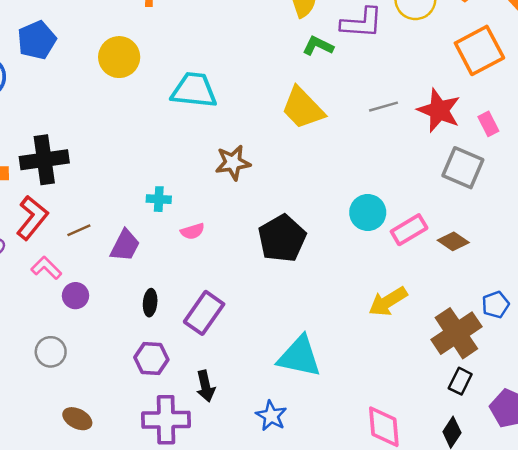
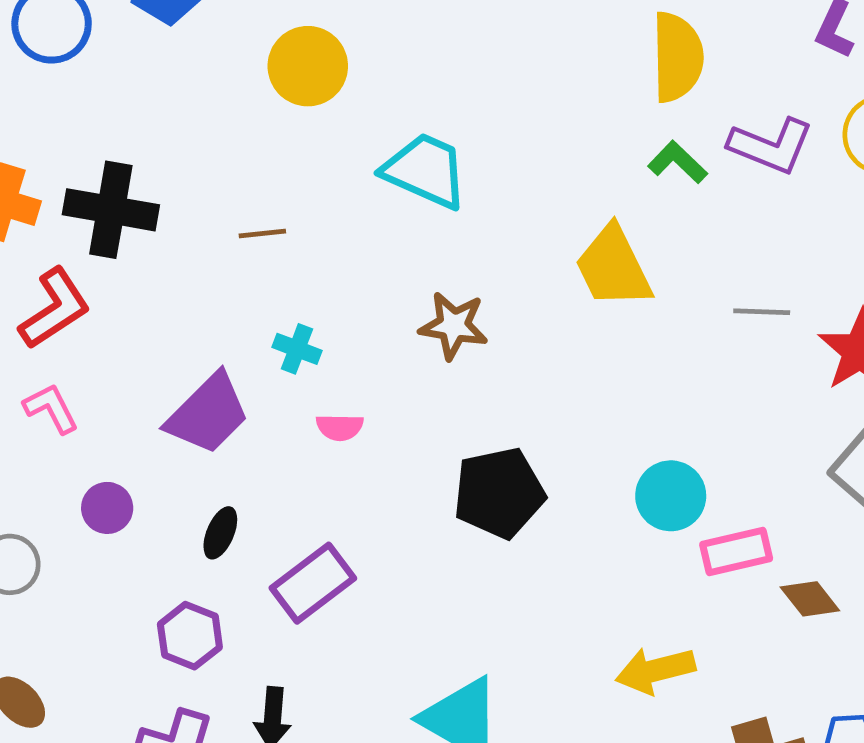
brown line: (79, 230) -> (262, 234), moved
purple trapezoid: (125, 246) -> (208, 414), size x1.4
purple circle: (76, 296) -> (107, 508), moved

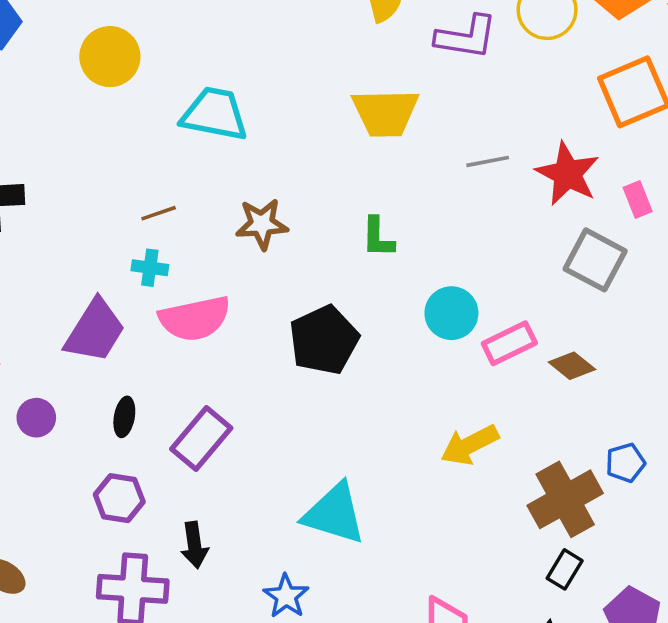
green L-shape: (678, 162) -> (378, 237), moved, turned -120
brown line: (262, 234) -> (159, 213), moved
yellow trapezoid: (613, 267) -> (385, 113), moved, turned -52
pink semicircle: (340, 427) -> (195, 318), size x2.0

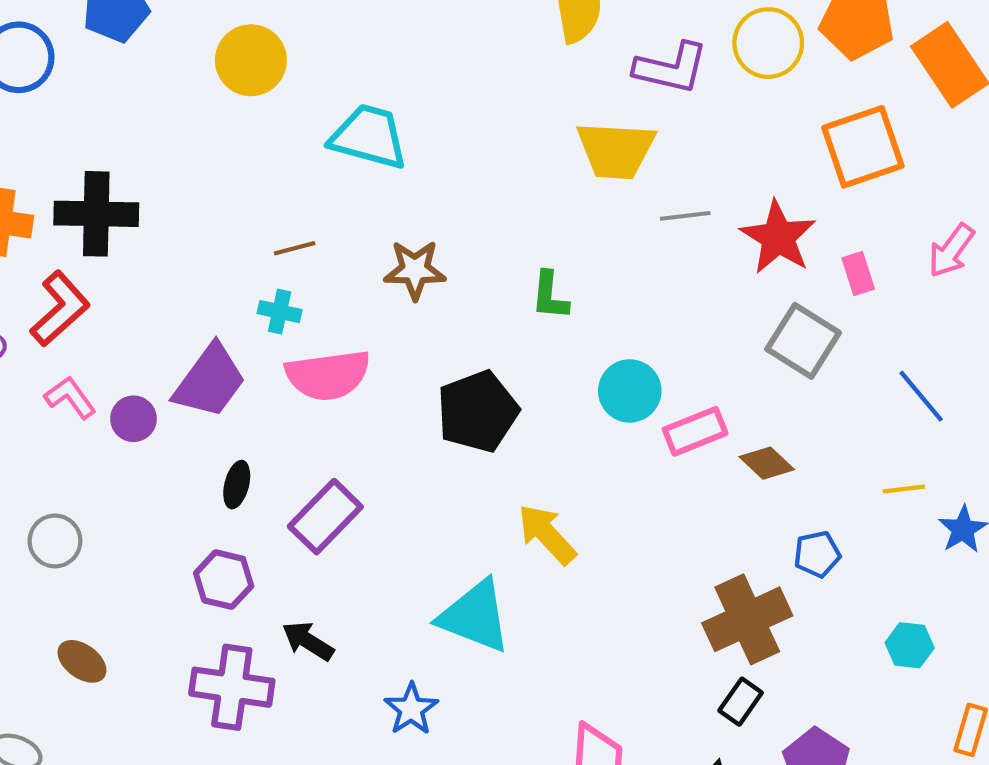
yellow trapezoid: (385, 113) -> (616, 150), moved
purple circle: (36, 418) -> (134, 419), moved
yellow arrow: (470, 445) -> (547, 534), moved, turned 70
blue pentagon: (625, 463) -> (817, 554), moved
black arrow: (194, 545) -> (308, 641), turned 126

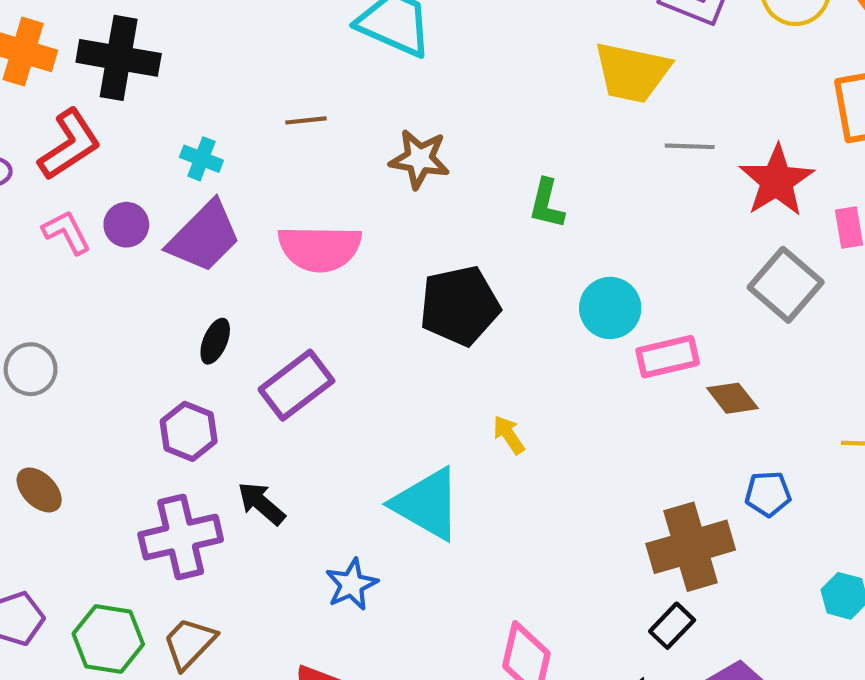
cyan cross: (280, 312) -> (201, 159), moved
purple circle: (134, 419) -> (126, 225), moved
yellow arrow: (547, 534) -> (509, 435), size x0.6
purple cross: (232, 687) -> (181, 537), turned -30

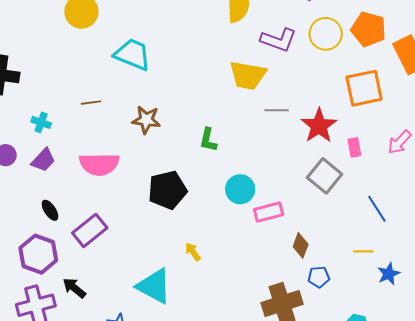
purple trapezoid: (204, 237) -> (43, 160), size x0.7
black ellipse: (215, 341) -> (50, 210), turned -55
brown diamond: (732, 398) -> (301, 245), moved, turned 60
purple hexagon: (189, 431) -> (38, 254), size x1.4

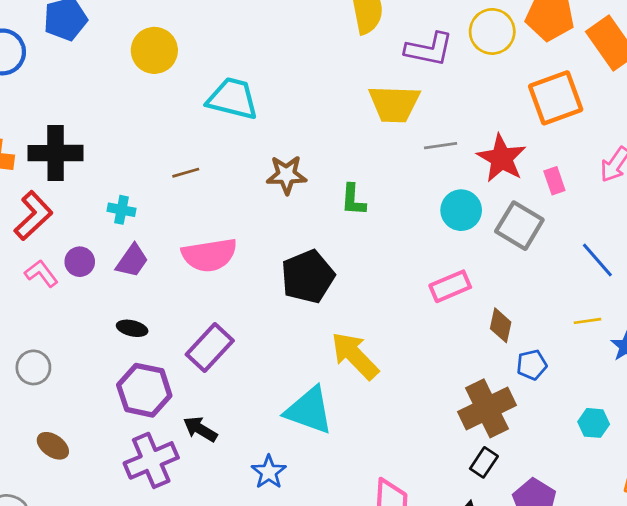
brown star: (146, 120) -> (287, 175), moved
cyan circle: (240, 189) -> (461, 210), moved
black ellipse: (50, 210) -> (132, 328), moved, turned -35
yellow arrow: (193, 252) -> (355, 356), size x2.0

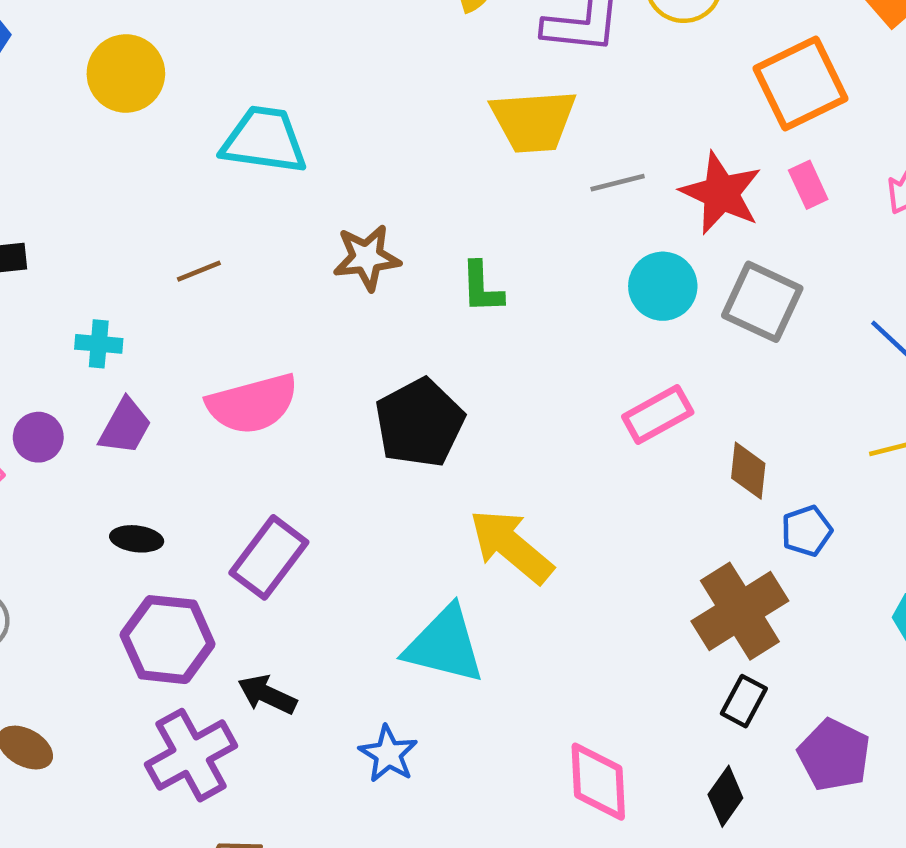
pink rectangle: (554, 181) -> (808, 185), moved

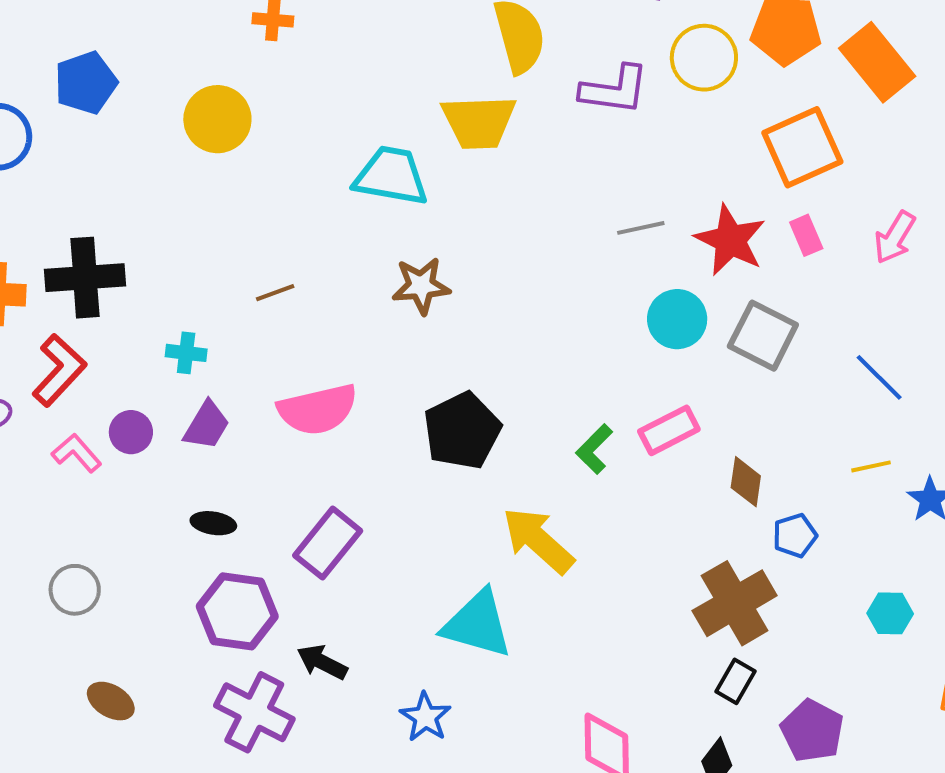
yellow trapezoid: (533, 121) -> (479, 122), moved
cyan trapezoid: (264, 140) -> (391, 176), moved
green L-shape: (482, 287) -> (594, 449), moved, turned 45
purple cross: (191, 755) -> (254, 712), turned -36

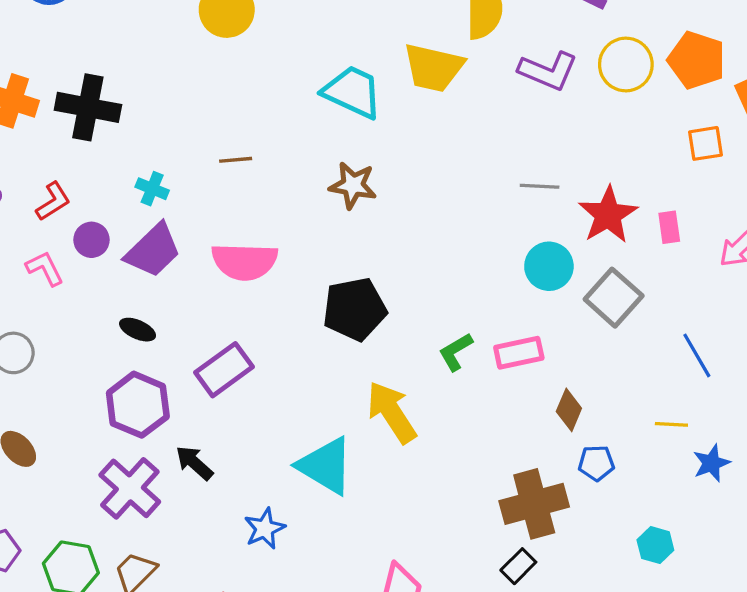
orange square: (802, 147) -> (705, 143), moved, size x0.6
red L-shape: (59, 370) -> (53, 201), moved, size x0.7
purple trapezoid: (207, 425) -> (153, 251), size x1.4
pink L-shape: (77, 453) -> (45, 268), moved

